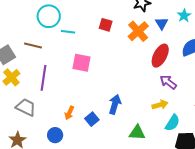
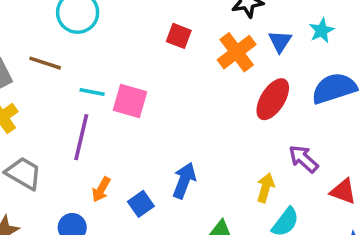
cyan line: (68, 32) -> (92, 92), moved
purple line: (44, 78) -> (81, 137), moved
purple arrow: (168, 82) -> (303, 159), moved
yellow arrow: (160, 105) -> (266, 188), turned -63

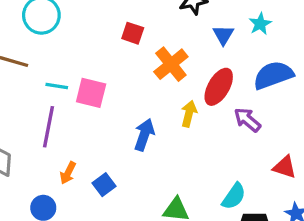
orange cross: (237, 52) -> (171, 64), moved
purple arrow: (303, 159) -> (247, 120), moved
blue arrow: (184, 180) -> (144, 135), moved
yellow arrow: (266, 188) -> (189, 114), moved

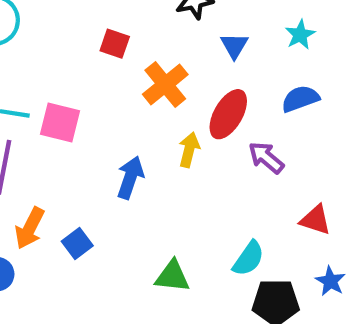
cyan star: (260, 24) -> (300, 35), moved
blue semicircle: (273, 75) -> (300, 99), size x0.7
orange arrow: (68, 173) -> (30, 228), size x1.4

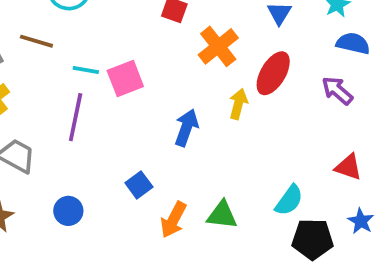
blue semicircle: (300, 99) -> (353, 43), moved, turned 32
pink square: (60, 122) -> (125, 78), turned -36
purple arrow: (266, 158) -> (337, 91), moved
orange arrow: (30, 228) -> (173, 220), moved

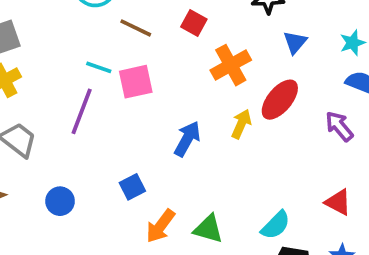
brown line: (36, 41) -> (136, 28), moved

